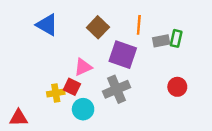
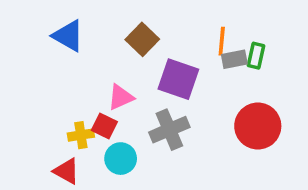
orange line: (139, 25) -> (222, 41), moved
red circle: (177, 87) -> (258, 126), size x1.6
red triangle: (19, 118) -> (66, 171), moved, turned 30

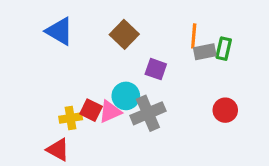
purple square: (178, 79) -> (156, 69), size x0.6
pink triangle: (121, 97) -> (110, 112), moved
red circle: (258, 126) -> (225, 110), size x0.6
cyan circle: (121, 159) -> (126, 96), moved

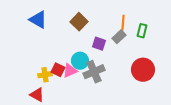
gray rectangle: (205, 52) -> (119, 37), moved, turned -32
red circle: (225, 110) -> (143, 70), size x1.5

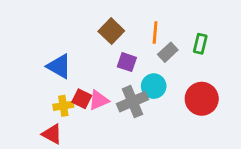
blue triangle: (38, 20) -> (59, 66), moved
orange line: (123, 23) -> (155, 32), moved
purple square: (99, 44) -> (127, 62), moved
cyan circle: (80, 61) -> (154, 86), moved

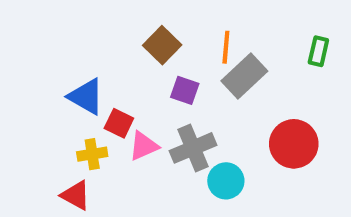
green rectangle: (200, 44) -> (318, 51), moved
gray rectangle: (168, 52) -> (244, 76), size x1.5
cyan circle: (154, 86) -> (226, 181), moved
red square: (82, 99) -> (119, 123), moved

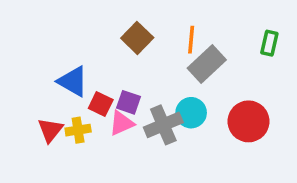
purple square: (185, 90) -> (128, 102), moved
cyan circle: (226, 181) -> (191, 113), moved
red triangle: (76, 195) -> (50, 130), moved, turned 40

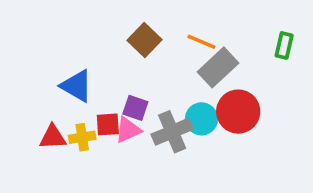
orange line: (191, 40) -> (201, 42), turned -72
red square: (101, 104) -> (108, 124), moved, turned -30
red circle: (249, 121) -> (238, 112), moved
red triangle: (50, 130) -> (53, 137), turned 48

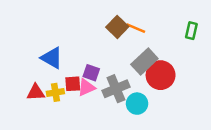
brown square: (145, 40) -> (117, 27), moved
gray rectangle: (218, 67) -> (144, 62), moved
cyan circle: (201, 119) -> (137, 104), moved

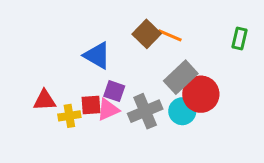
blue triangle: (52, 58) -> (97, 55), moved
red triangle: (36, 92) -> (45, 100), moved
cyan circle: (137, 104) -> (182, 111), moved

